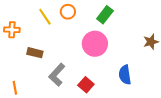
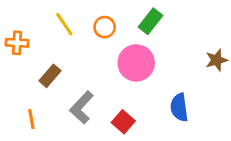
orange circle: (68, 12) -> (105, 27), moved
brown rectangle: (35, 53) -> (50, 76), turned -63
orange line: (15, 88) -> (31, 119), moved

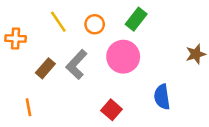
gray L-shape: (82, 107) -> (76, 64), moved

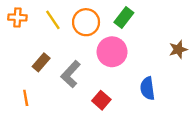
orange circle: (95, 24) -> (86, 22), size x1.5
orange cross: (16, 39) -> (17, 17), moved
gray L-shape: (76, 64) -> (71, 74), moved

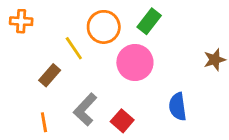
yellow line: (53, 20) -> (74, 48), moved
gray L-shape: (71, 74) -> (85, 109), moved
orange line: (26, 98) -> (44, 122), moved

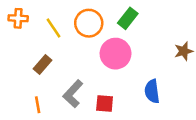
yellow line: (74, 48) -> (53, 28), moved
red square: (122, 121) -> (105, 104), turned -36

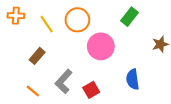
green rectangle: (128, 18) -> (129, 17), moved
red square: (105, 104) -> (91, 90), turned -35
orange line: (38, 105) -> (33, 91), turned -40

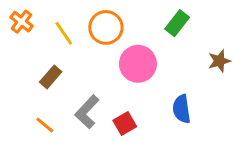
orange cross: (16, 16) -> (22, 22), turned 35

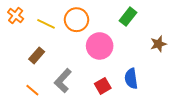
yellow line: (64, 33) -> (46, 24), turned -30
red square: (125, 123) -> (103, 86), moved

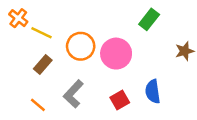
orange circle: (77, 20) -> (81, 46), moved
yellow line: (46, 24) -> (42, 33), moved

